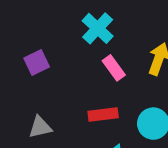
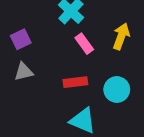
gray triangle: (40, 127) -> (24, 72), moved

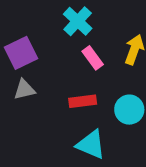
purple square: (21, 39) -> (21, 53), size x1.4

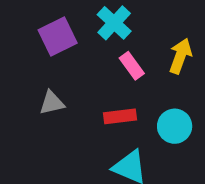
purple square: (21, 53) -> (58, 37), moved

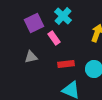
pink rectangle: (132, 66) -> (54, 38), moved

